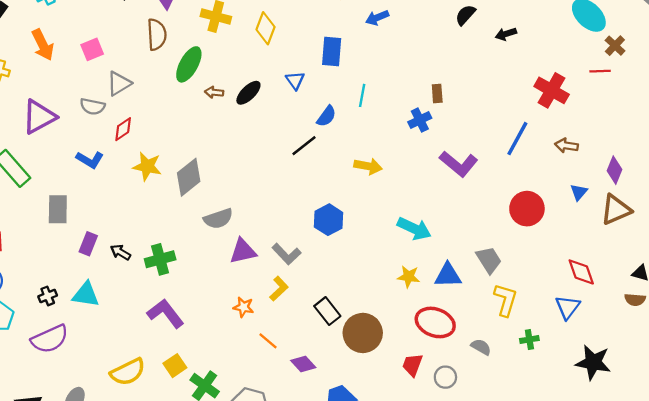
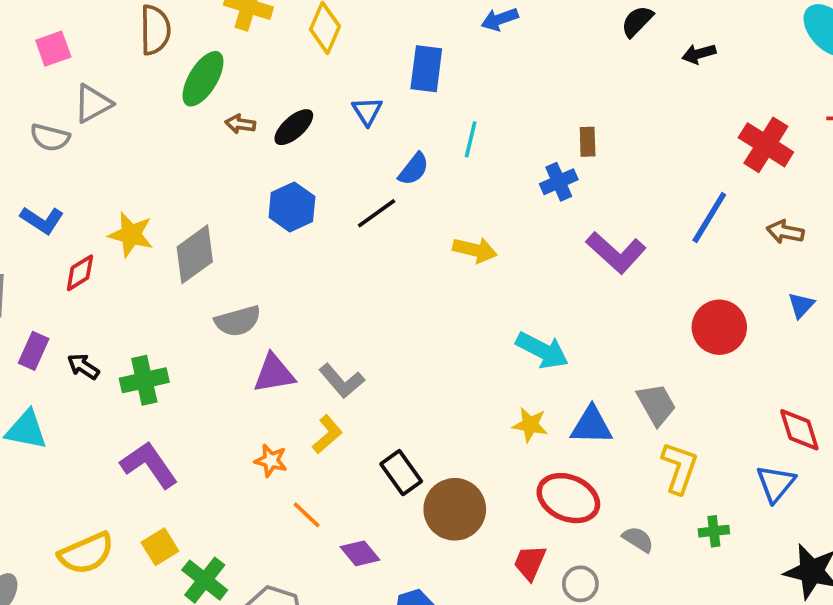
red diamond: (123, 129) -> (80, 273), moved
blue hexagon: (329, 220) -> (292, 207), moved

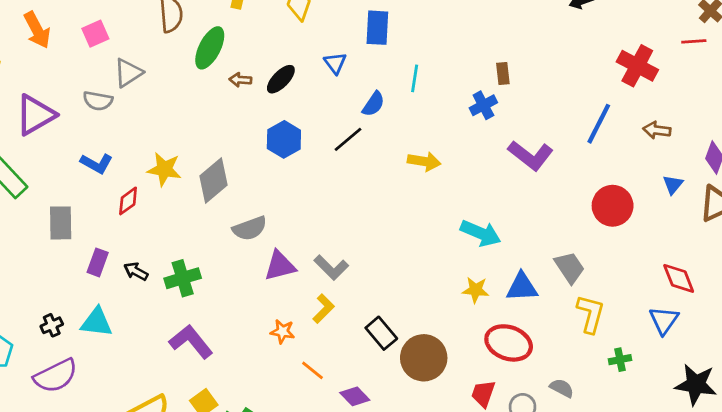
gray semicircle: (638, 539) -> (562, 388), moved

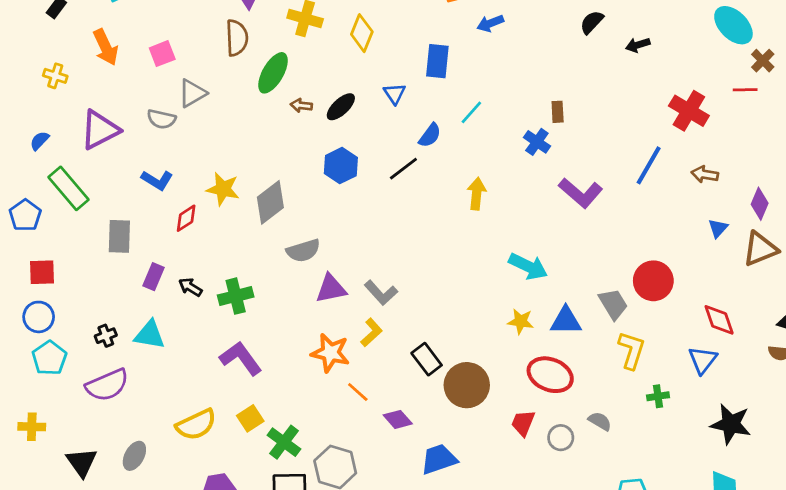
cyan line: (415, 78) -> (471, 112), turned 30
blue cross: (483, 105) -> (537, 142), turned -30
yellow arrow: (424, 161) -> (477, 194), turned -96
red circle: (613, 206) -> (653, 281), moved
orange star: (282, 332) -> (330, 353), size x1.6

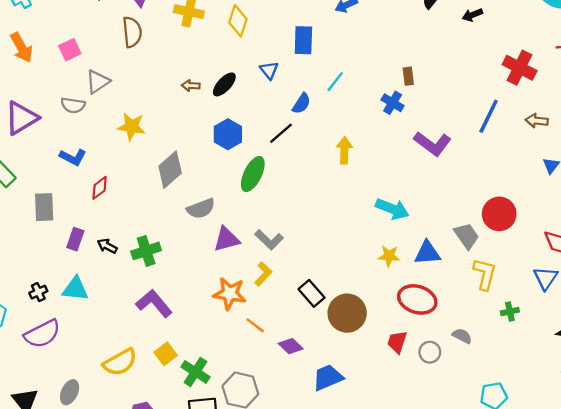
green ellipse: (273, 73) -> (253, 174), moved
yellow star: (223, 189) -> (131, 127), moved

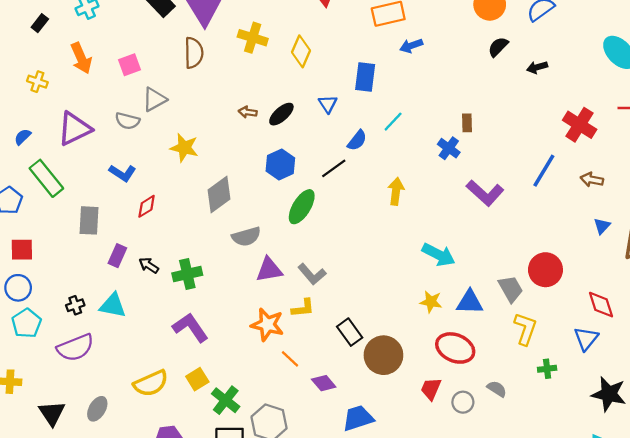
yellow L-shape: (263, 274) -> (303, 308), turned 35

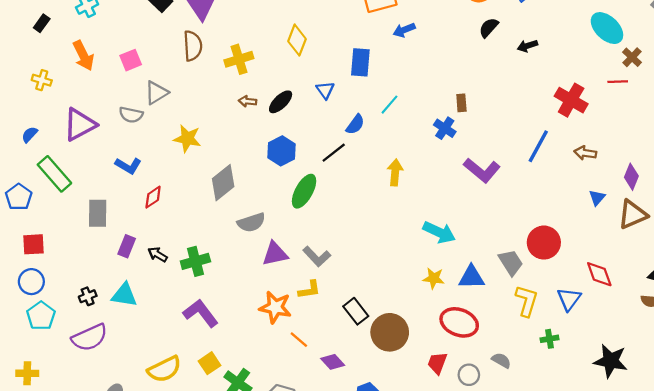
yellow cross: (253, 38) -> (239, 59), moved, turned -32
blue triangle: (586, 339) -> (569, 299), moved

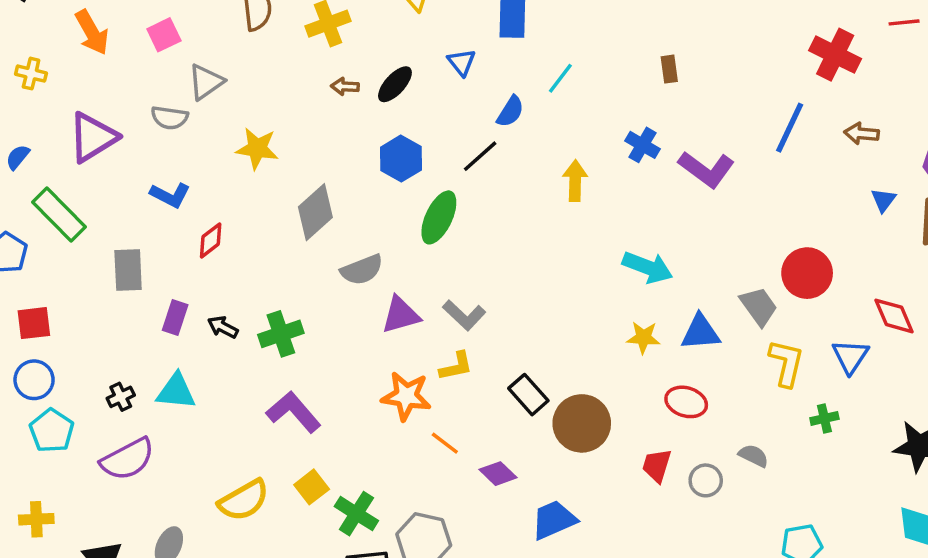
blue cross: (445, 128) -> (643, 145), moved
red ellipse: (459, 322) -> (686, 402), size x0.7

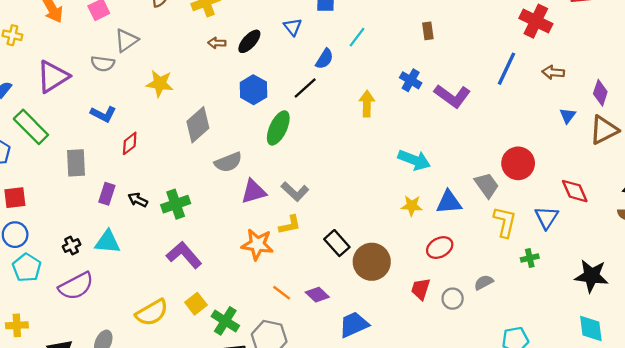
red ellipse: (686, 402) -> (440, 248), turned -45
orange line: (445, 443) -> (282, 293), moved
gray semicircle: (754, 456) -> (484, 282), turned -54

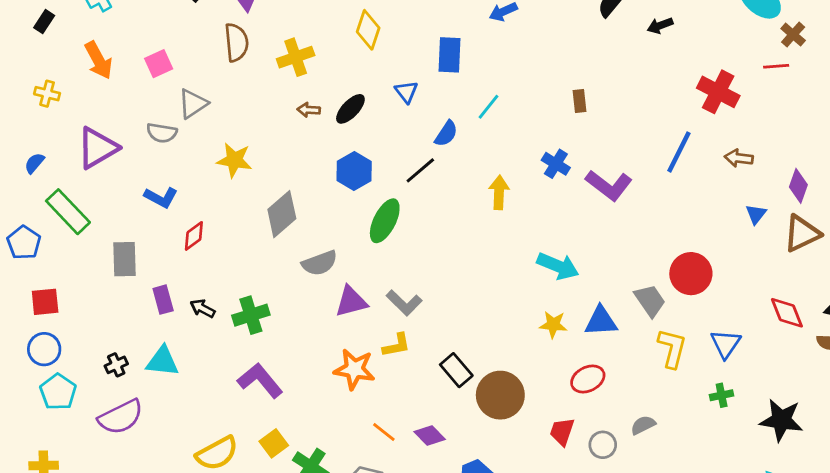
red diamond: (575, 191) -> (787, 313), moved
purple rectangle: (107, 194) -> (163, 300), turned -35
green cross: (530, 258) -> (722, 395), moved

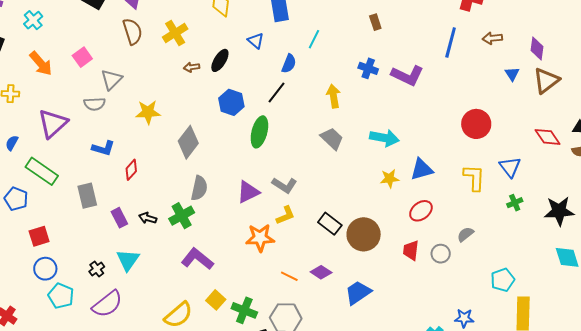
gray semicircle: (320, 263) -> (199, 188), moved, turned -45
gray trapezoid: (650, 301) -> (332, 139), moved
cyan triangle: (162, 361) -> (128, 260), turned -50

